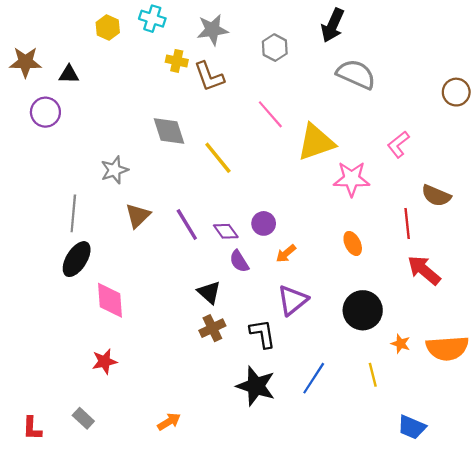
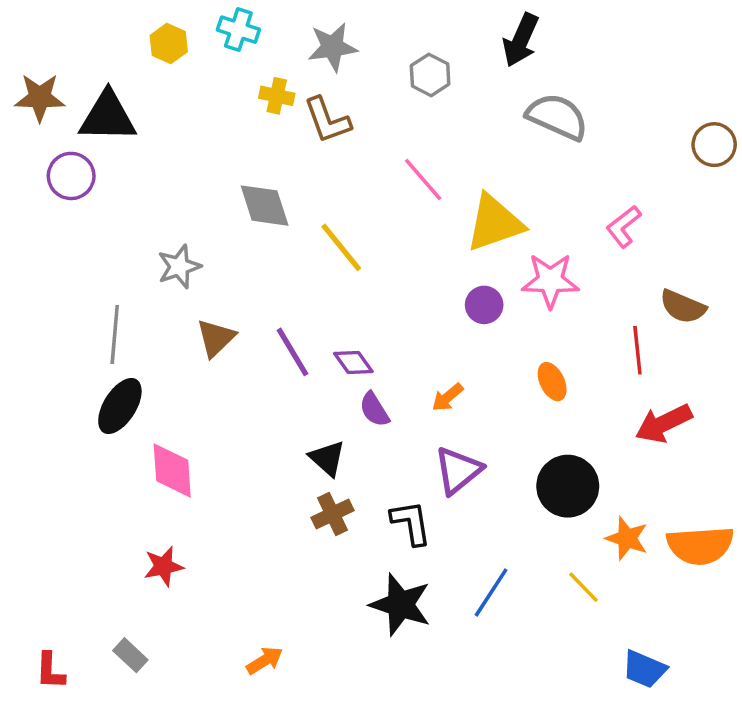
black triangle: (69, 74) -> (108, 117), size x1.8
purple circle: (264, 223) -> (484, 305), moved
red arrow: (424, 270) -> (664, 423), turned -66
orange star: (401, 344) -> (627, 538), size x1.4
yellow line: (373, 375) -> (583, 587), turned -30

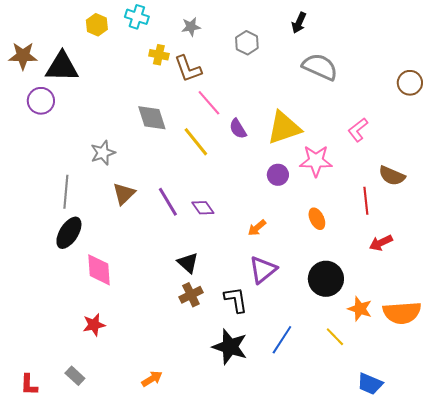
black arrow: (521, 40) -> (299, 23), size x0.7
gray star: (333, 47) -> (191, 27), size x0.7
pink line: (423, 179) -> (209, 103), moved
purple semicircle: (374, 409) -> (238, 129), moved
red arrow: (664, 423) -> (381, 243), size x0.7

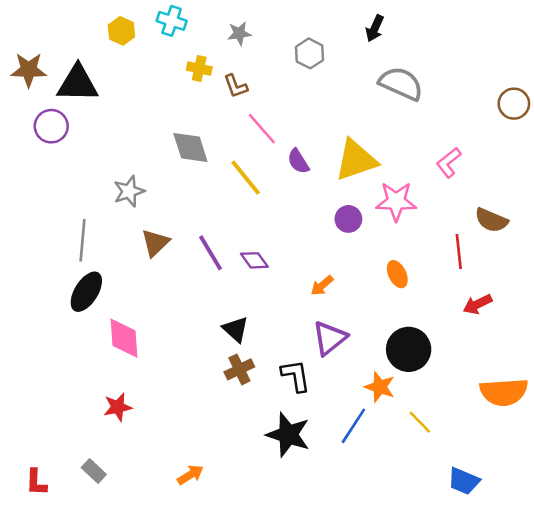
brown L-shape: (188, 69) -> (236, 86), size x0.7
orange star: (360, 309) -> (380, 387), moved

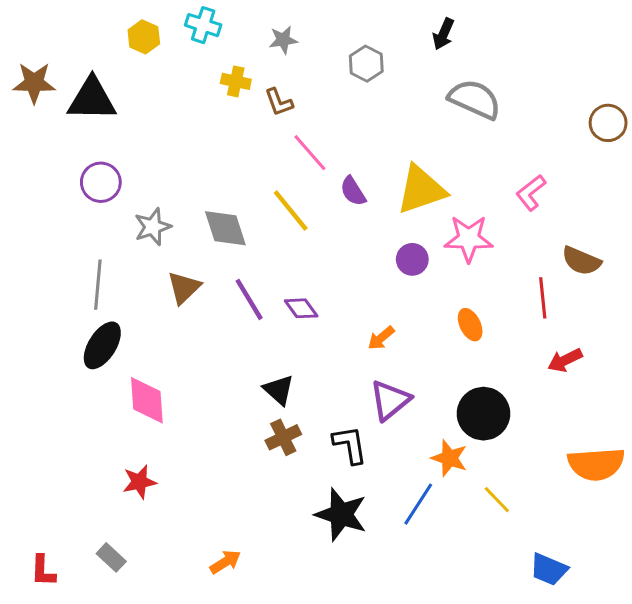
purple circle: (51, 126) -> (101, 182), moved
gray diamond: (190, 147) -> (225, 228), moved

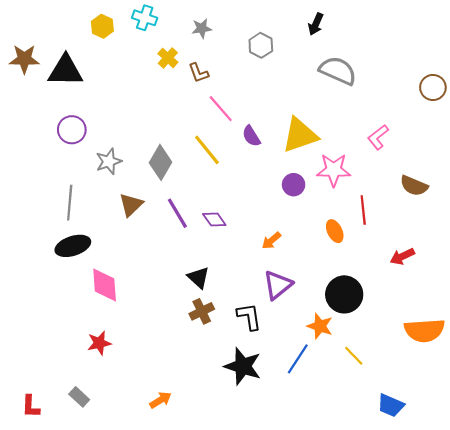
yellow cross: (236, 81) -> (168, 58), turned 30
gray diamond: (225, 228) -> (160, 162), turned 48
red line: (543, 298) -> (363, 210), moved
black ellipse: (102, 345) -> (73, 246), turned 40

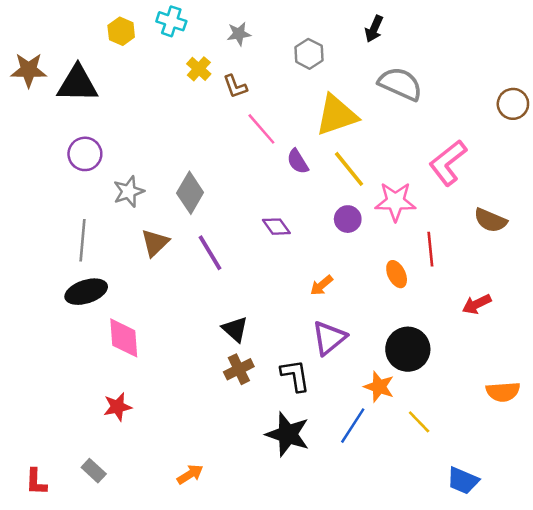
yellow triangle: (300, 135) -> (336, 115), moved
pink L-shape: (378, 137) -> (448, 163), size x1.5
yellow line: (207, 150) -> (349, 169), moved
purple diamond: (214, 219) -> (276, 227), moved
orange semicircle: (424, 330) -> (503, 392), size x0.7

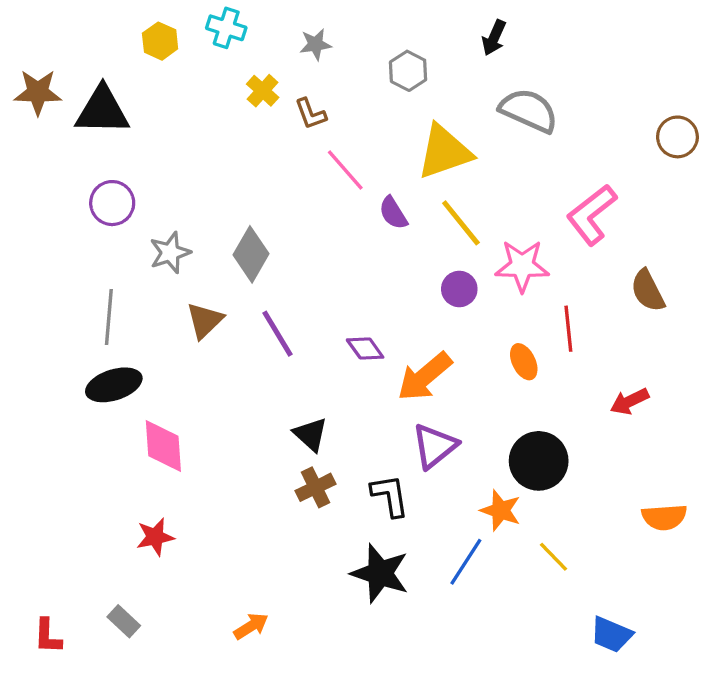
brown semicircle: (490, 220) -> (648, 291), turned 40
purple diamond: (276, 227) -> (365, 349), moved
orange arrow: (321, 285) -> (425, 377), size x1.8

